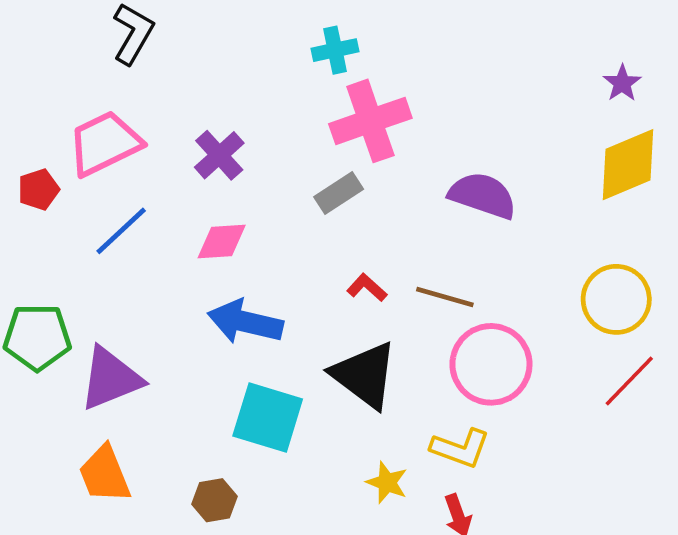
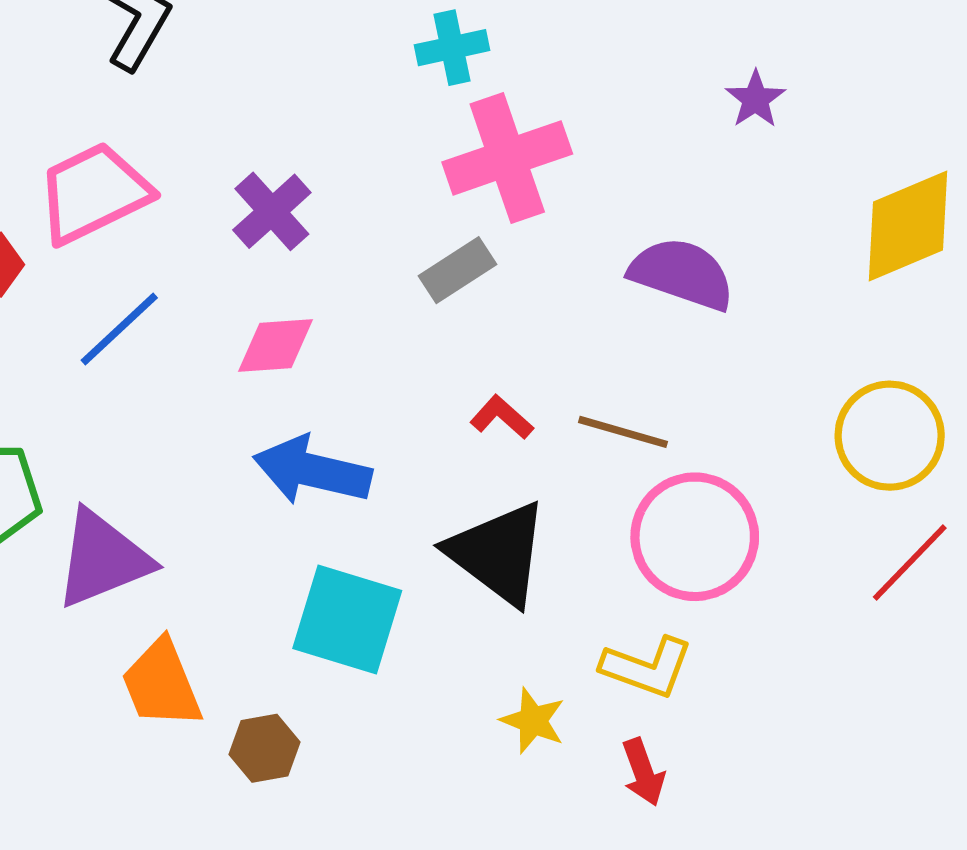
purple star: (622, 83) -> (755, 99), moved
orange trapezoid: (105, 474) -> (162, 684), moved

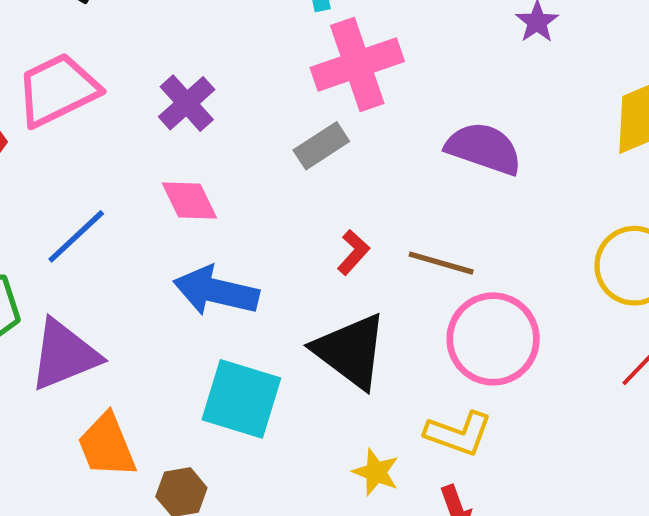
blue line: (119, 329) -> (76, 236), moved
pink diamond: (276, 346) -> (189, 200), turned 68
red L-shape: (502, 417) -> (353, 252), turned 90

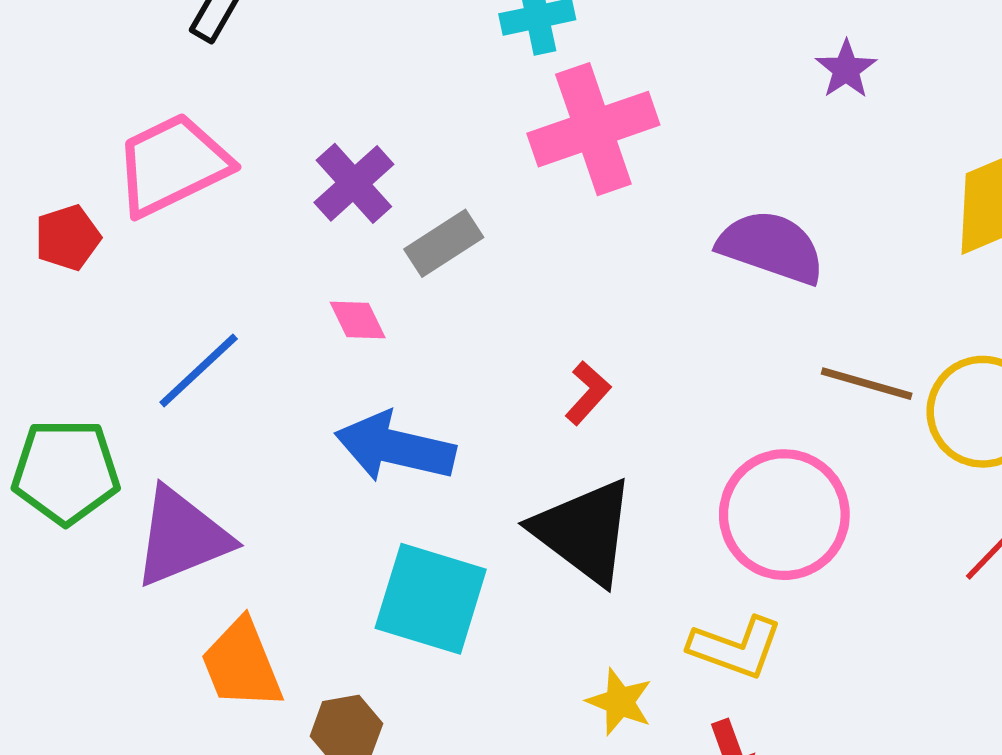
gray rectangle: (321, 146) -> (444, 243), moved
pink diamond: (189, 200) -> (358, 320), size x0.7
brown line: (441, 263) -> (867, 384), moved

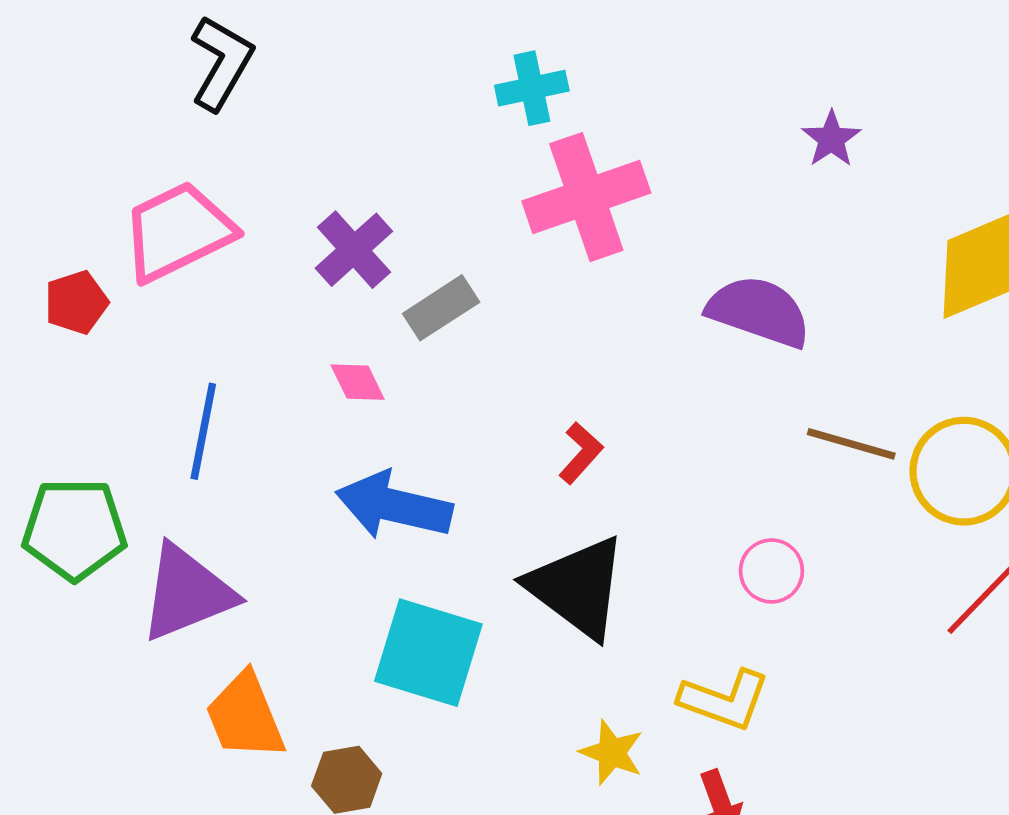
blue line: (199, 371) -> (203, 431), turned -36
pink circle: (784, 515) -> (771, 571), size x0.5

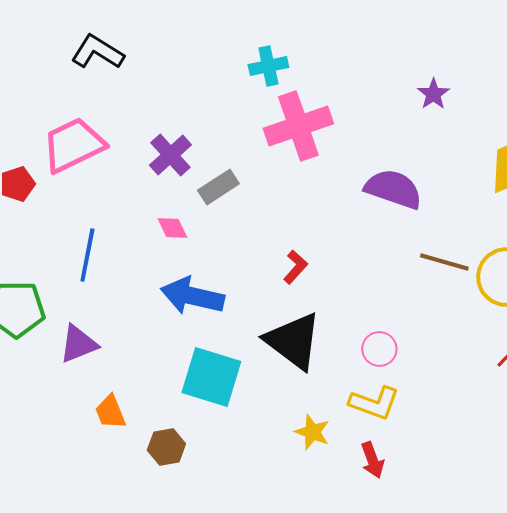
black L-shape: (221, 63) -> (97, 52), turned -88
pink circle: (771, 571) -> (379, 349), moved
purple triangle: (187, 593) -> (78, 344), size x0.7
orange trapezoid: (245, 716) -> (110, 412), size x0.7

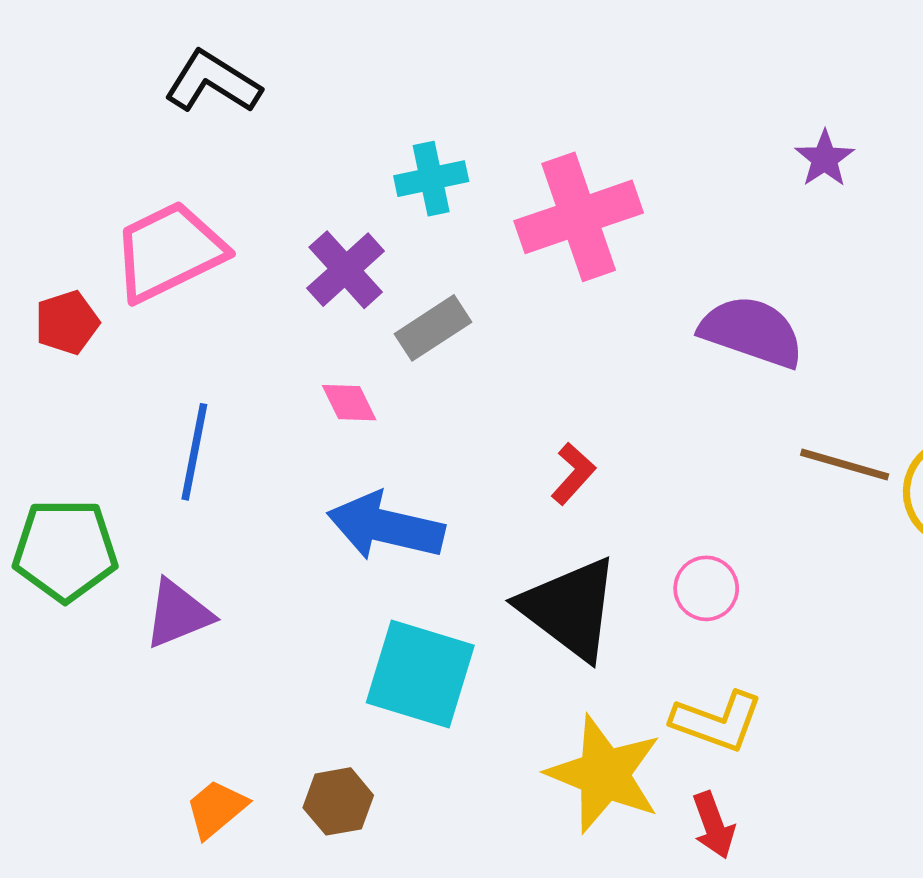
cyan cross: (268, 66) -> (431, 179), moved
pink circle: (379, 349) -> (706, 588), moved
orange trapezoid: (110, 412) -> (216, 809), moved, turned 72
yellow star: (312, 432) -> (604, 774), size x1.8

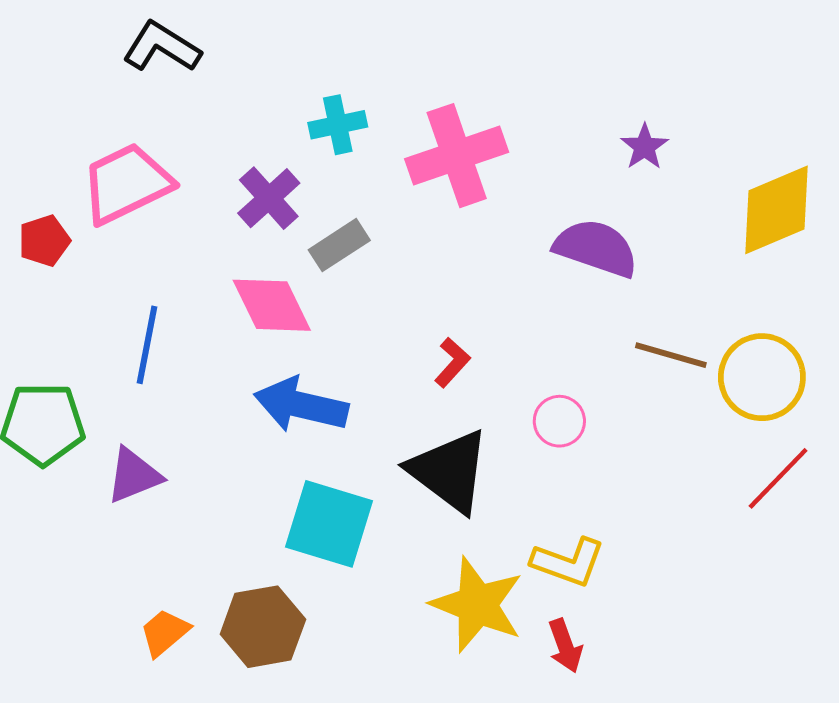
purple star: (825, 159) -> (644, 147), moved
pink diamond: (349, 403) -> (272, 305), size x1.8
pink circle: (706, 588) -> (559, 421), moved
brown hexagon: (338, 801) -> (263, 627), size x1.5

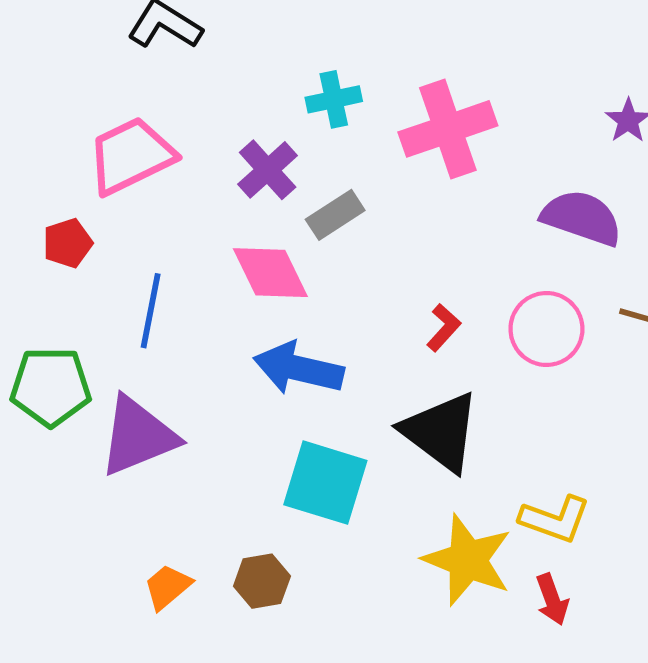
red pentagon: (44, 241) -> (68, 243), moved
pink circle: (559, 421) -> (546, 329), moved, size x1.5
purple triangle: (134, 475) -> (138, 436), size x1.5
brown hexagon: (263, 627) -> (262, 581), size x0.7

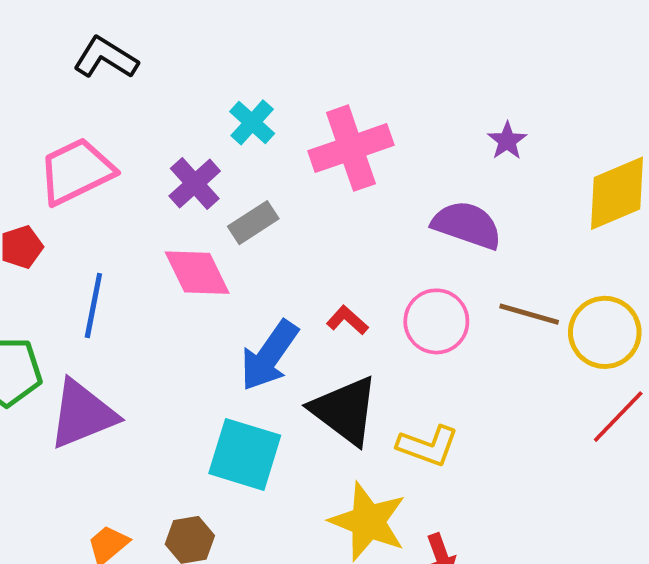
cyan cross: (334, 99) -> (252, 122), turned -36
red L-shape: (444, 328) -> (347, 320), turned -90
blue arrow: (299, 368) -> (269, 356), moved, turned -68
yellow L-shape: (555, 519) -> (428, 446), moved

